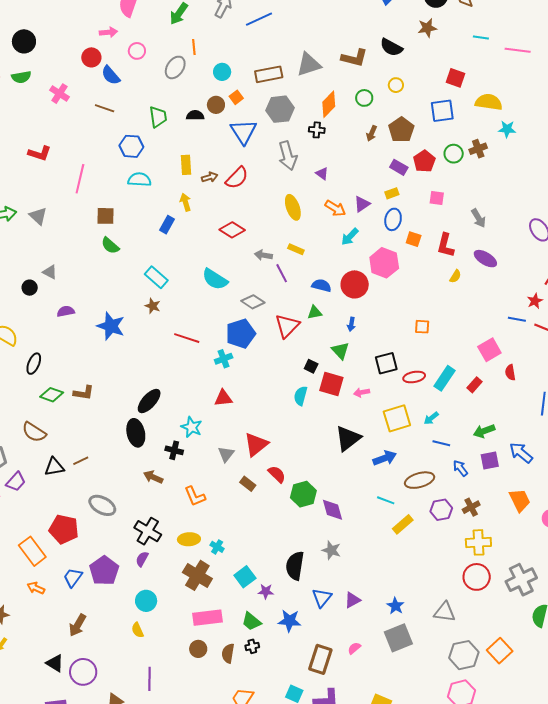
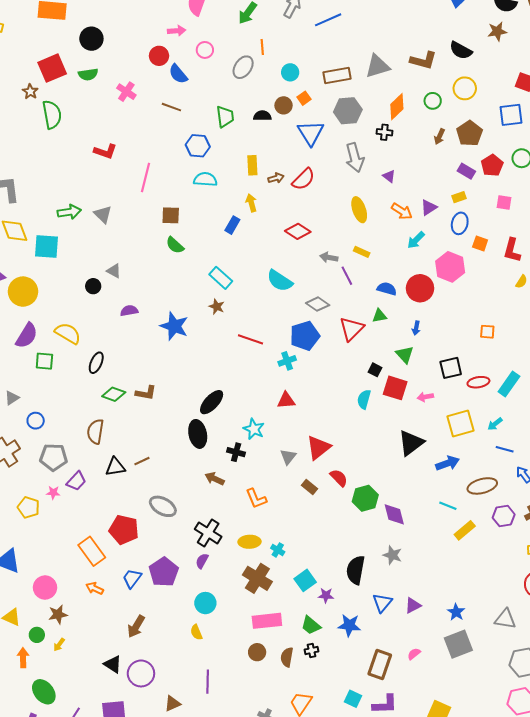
yellow circle: (396, 85) -> (465, 88), size x1.5
brown semicircle: (34, 432) -> (95, 432), turned 65

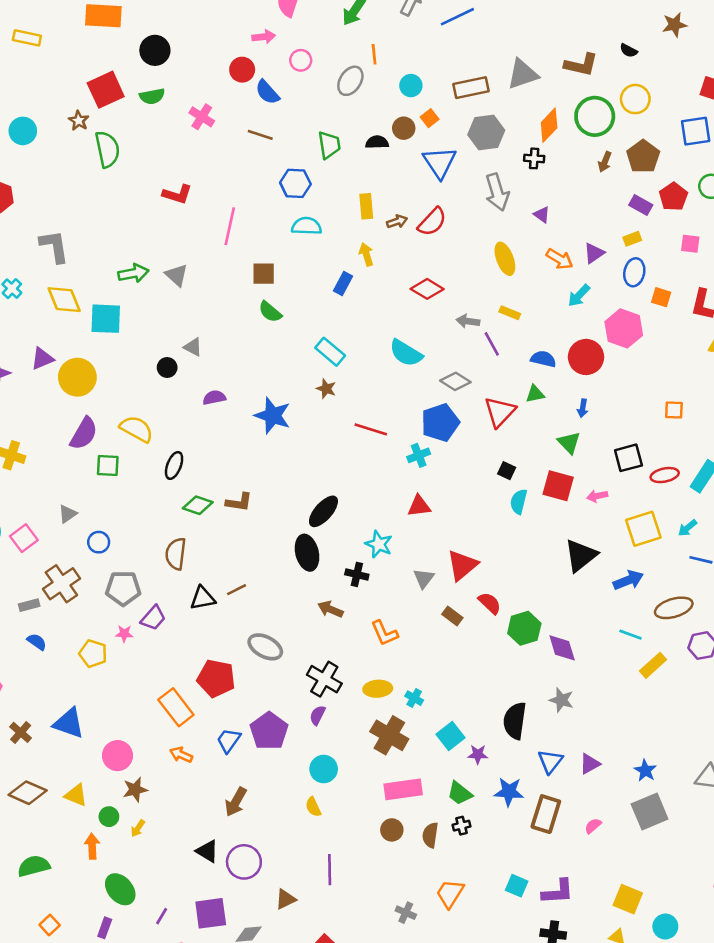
black semicircle: (461, 50) -> (629, 51), size x0.6
green circle: (433, 101) -> (595, 116), size x1.8
black square: (375, 370) -> (507, 471), moved
brown rectangle: (380, 665) -> (546, 814), moved

